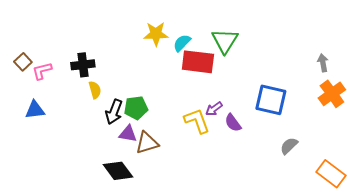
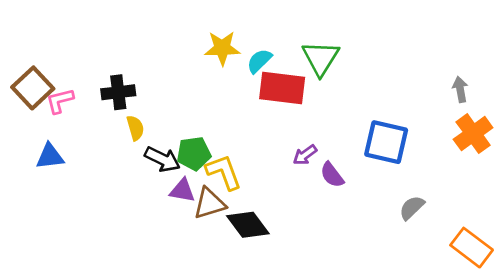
brown square: (23, 62) -> (33, 88), size x1.6
black arrow: (114, 112) -> (162, 159), turned -85
yellow L-shape: (197, 121) -> (224, 172), moved
black diamond: (118, 171) -> (248, 225), moved

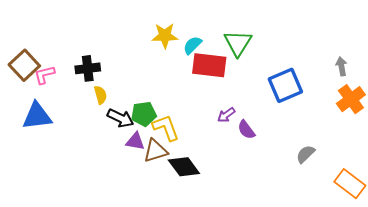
blue square: (386, 142) -> (285, 85), moved, turned -36
blue triangle: (50, 156) -> (37, 116), size x1.4

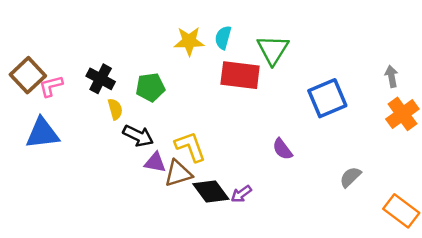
cyan semicircle: (192, 45) -> (223, 38), moved, turned -30
black cross: (88, 68) -> (101, 79), turned 35
green pentagon: (144, 114) -> (150, 87), moved
purple arrow: (226, 115) -> (241, 194), moved

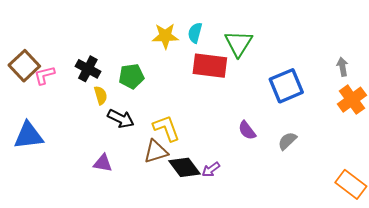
blue triangle: (42, 133) -> (29, 136), moved
purple triangle: (155, 162) -> (103, 163), moved
gray semicircle: (350, 177) -> (287, 141), moved

